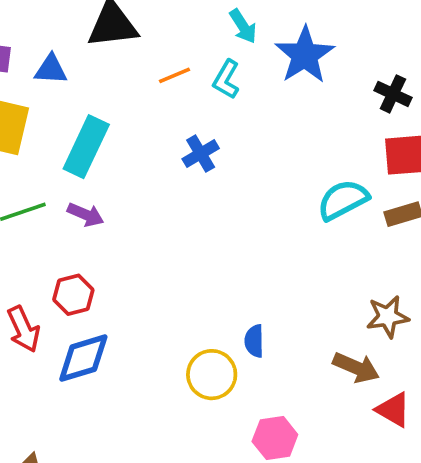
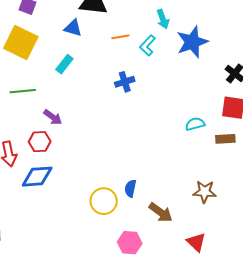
blue triangle: (51, 69) -> (73, 28), moved
cyan rectangle: (86, 147) -> (64, 64), size x0.6
cyan semicircle: (343, 200) -> (195, 124), size x0.7
purple arrow: (86, 215) -> (53, 117), moved
brown arrow: (356, 368) -> (161, 212), moved

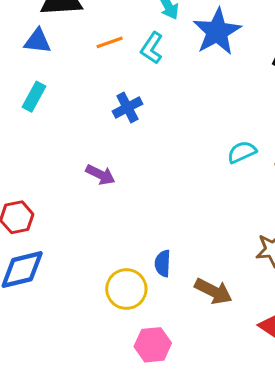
purple arrow: (53, 117) -> (100, 175), moved
pink hexagon: (130, 243) -> (153, 345), moved

